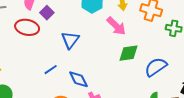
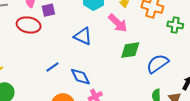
purple square: (47, 13) -> (48, 10), turned 32
blue triangle: (70, 40) -> (83, 36), moved, turned -42

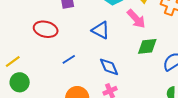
red ellipse: (29, 25) -> (46, 29), moved
blue diamond: (80, 77) -> (109, 67), moved

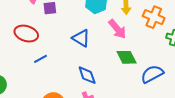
green diamond: (147, 46) -> (127, 57), turned 65
blue line: (69, 59) -> (41, 59), moved

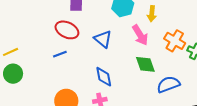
orange cross: (154, 17) -> (175, 41), moved
red ellipse: (26, 34) -> (67, 30), moved

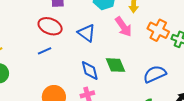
green diamond: (145, 64) -> (115, 65), moved

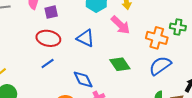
orange cross: (158, 30) -> (157, 38), moved
blue diamond: (90, 70) -> (83, 79), moved

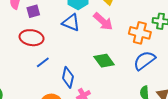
blue triangle: (85, 38) -> (71, 23), moved
blue line: (48, 64) -> (43, 62), moved
blue diamond: (83, 79) -> (68, 77), turned 40

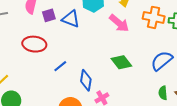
blue triangle: (71, 23) -> (71, 19), moved
orange cross: (140, 33) -> (154, 17), moved
red ellipse: (32, 38) -> (34, 44), moved

